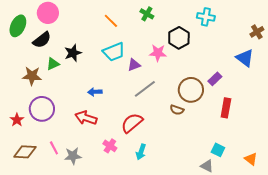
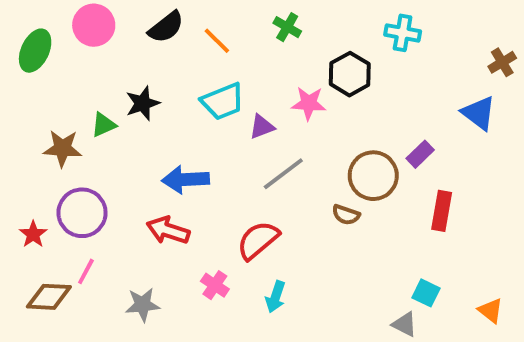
black semicircle: (42, 40) -> (166, 27), moved
blue arrow: (95, 92) -> (186, 180), size x1.6
pink line: (54, 148) -> (86, 271), moved, turned 56

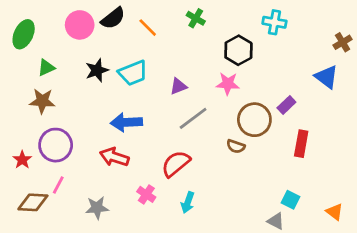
pink circle: (94, 25) -> (80, 25), moved
cyan trapezoid: (223, 101) -> (133, 73), moved
pink star: (309, 103) -> (228, 84), moved
green triangle: (104, 125) -> (46, 68), moved

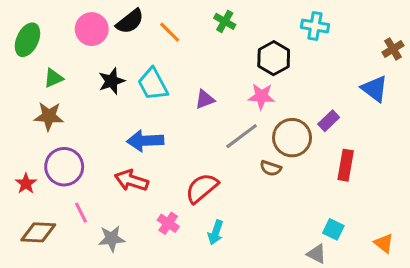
cyan trapezoid: (133, 73) -> (153, 84), turned 84
gray line: (193, 118) -> (242, 136), moved
pink line: (58, 185) -> (81, 213), moved, turned -54

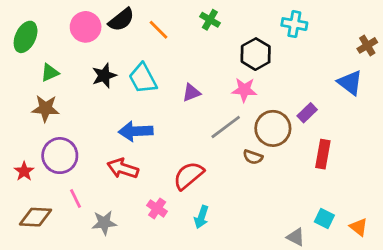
cyan square: (333, 229) -> (324, 218), moved

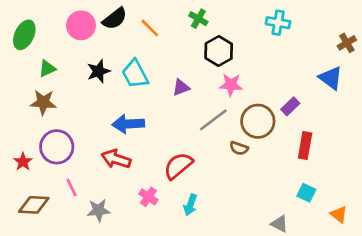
black hexagon: (256, 54) -> (219, 51), moved
cyan square: (324, 218) -> (306, 193), moved

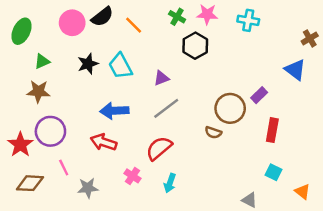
pink star: (231, 85) -> (207, 14), moved
gray line: (213, 120) -> (166, 108), moved
red star: (23, 162) -> (20, 145), size x1.5

